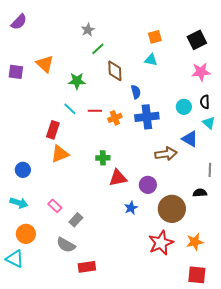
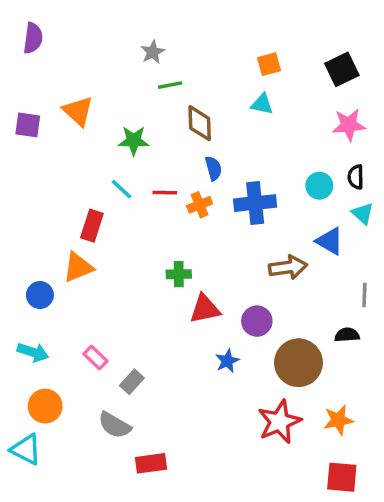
purple semicircle: (19, 22) -> (33, 38), turned -36
green line: (98, 49) -> (170, 85), turned 32
blue semicircle: (136, 92) -> (213, 168), moved
orange triangle: (60, 154) -> (78, 267), moved

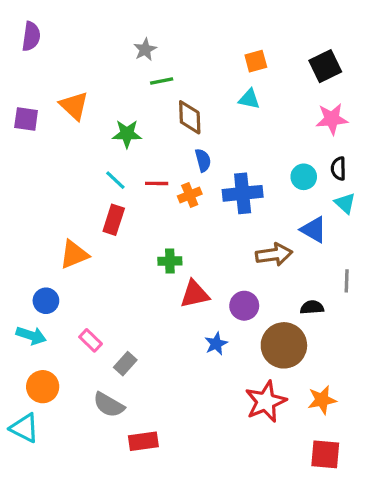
red rectangle: (92, 226) -> (114, 220), moved
blue circle: (40, 295) -> (46, 301), moved
black semicircle: (347, 335) -> (312, 307), moved

